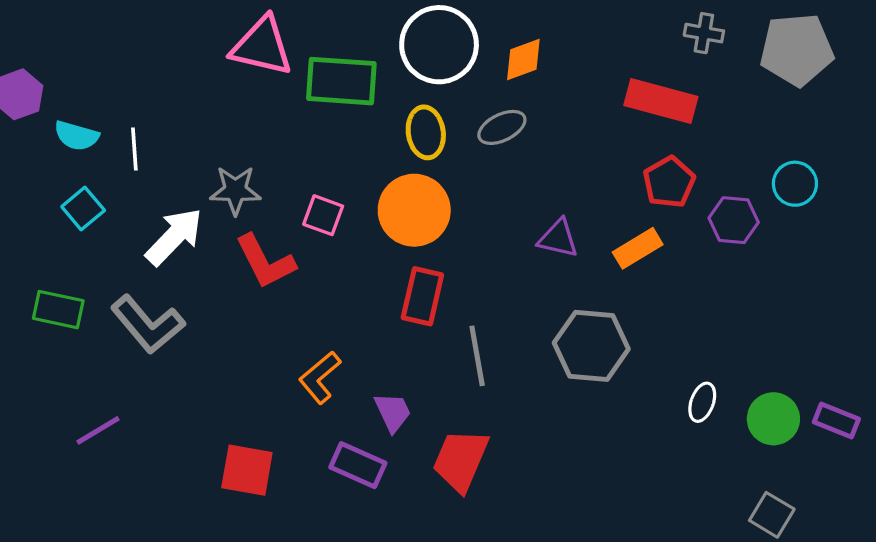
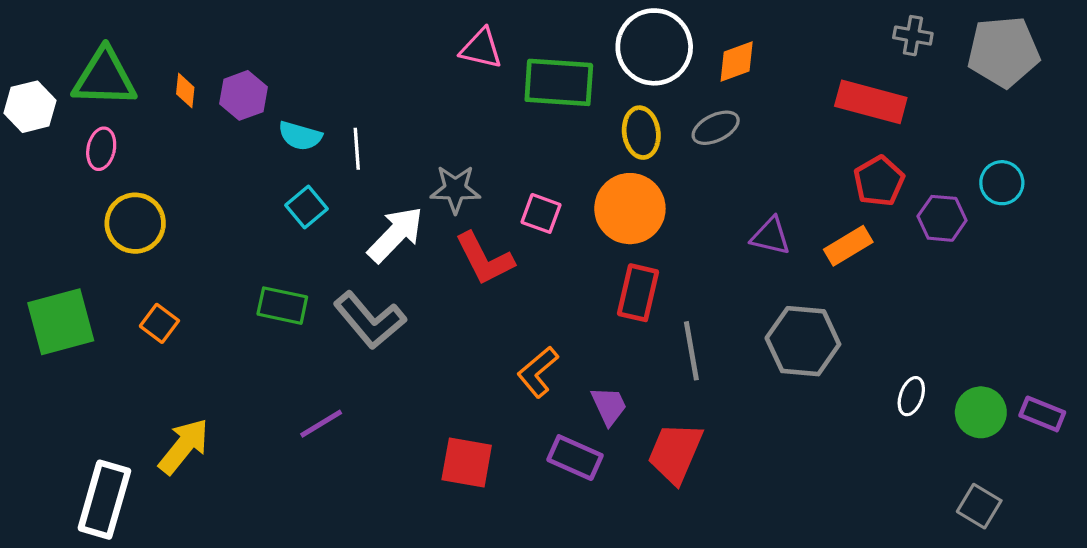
pink triangle: (262, 46) -> (481, 49), size x0.7

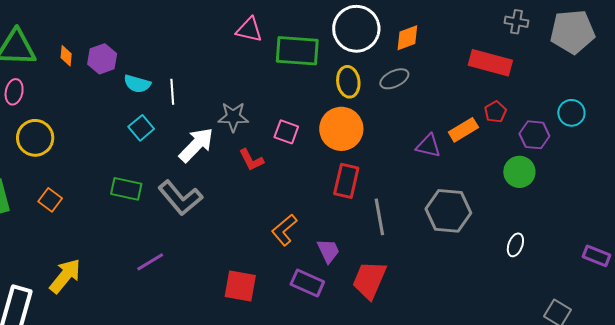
red pentagon: (879, 181) -> (495, 112), size x0.7
orange rectangle: (848, 246) -> (463, 130), moved
red L-shape: (484, 259) -> (251, 160), size x0.7
green circle: (981, 412) -> (519, 172), moved

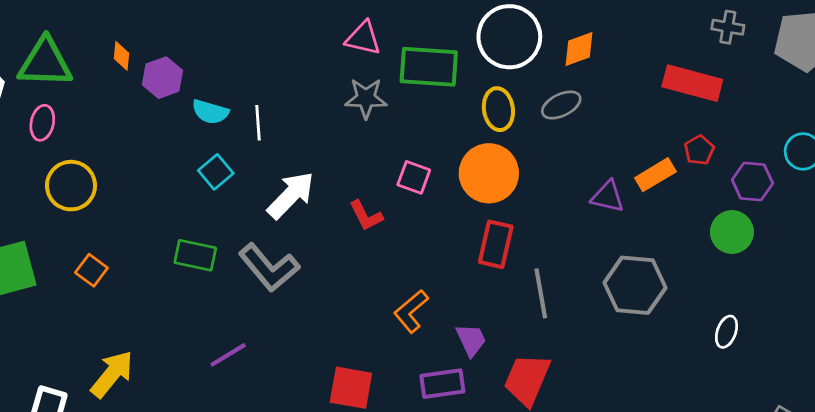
orange diamond: (66, 56) -> (122, 56), moved
gray star: (233, 117) -> (366, 98), moved
purple rectangle: (307, 283) -> (442, 384), turned -32

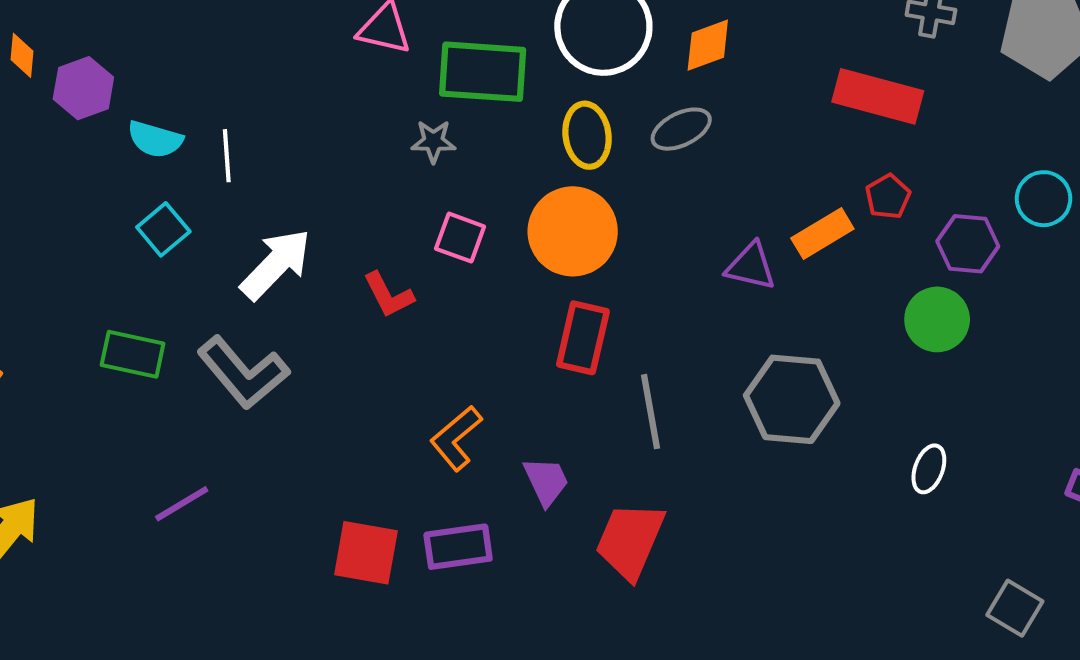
gray star: (366, 98) -> (433, 141), moved, size x0.7
purple rectangle: (442, 384) -> (458, 547), moved

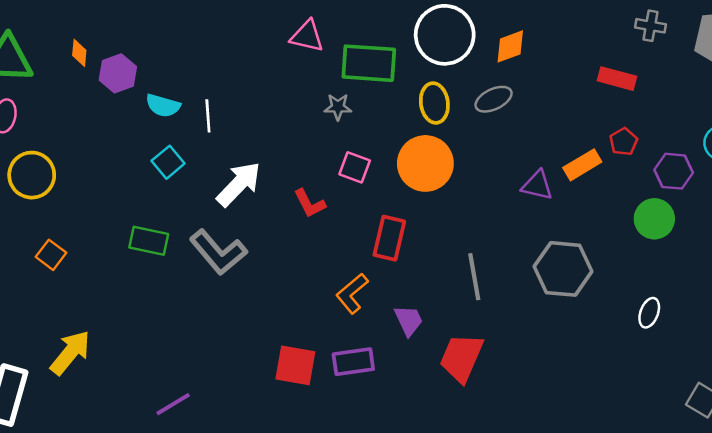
red rectangle: (878, 96) -> (617, 79), size x0.7
red rectangle: (583, 338) -> (389, 238), moved
purple line: (182, 504) -> (173, 404), moved

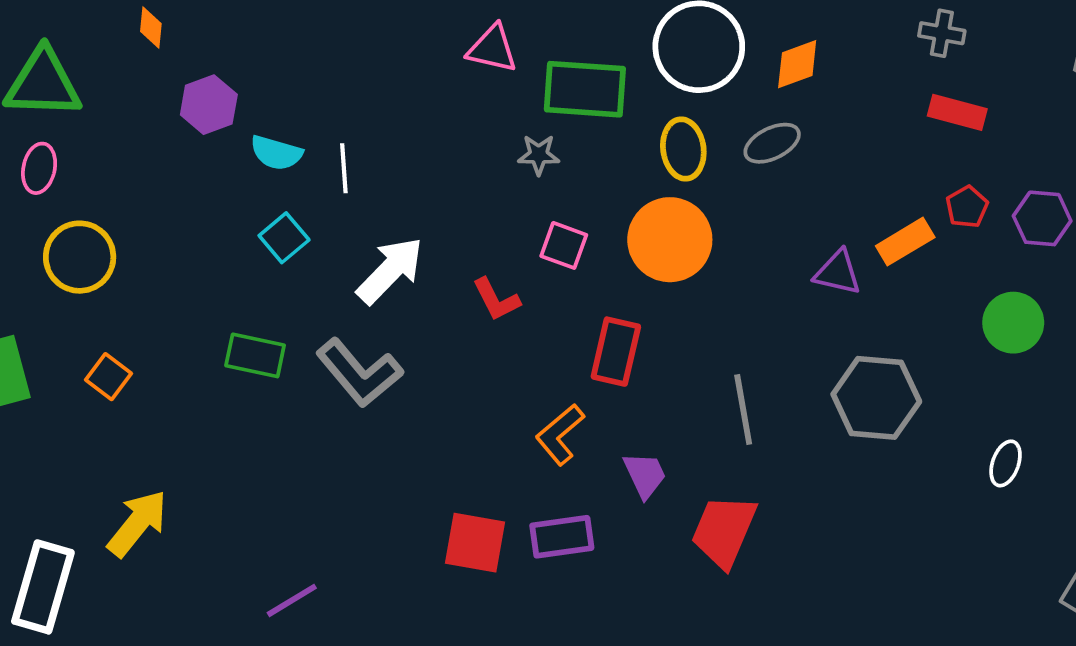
gray cross: (651, 26) -> (942, 33), moved
orange diamond: (79, 53) -> (151, 27), moved
purple hexagon: (674, 171) -> (1042, 218), moved

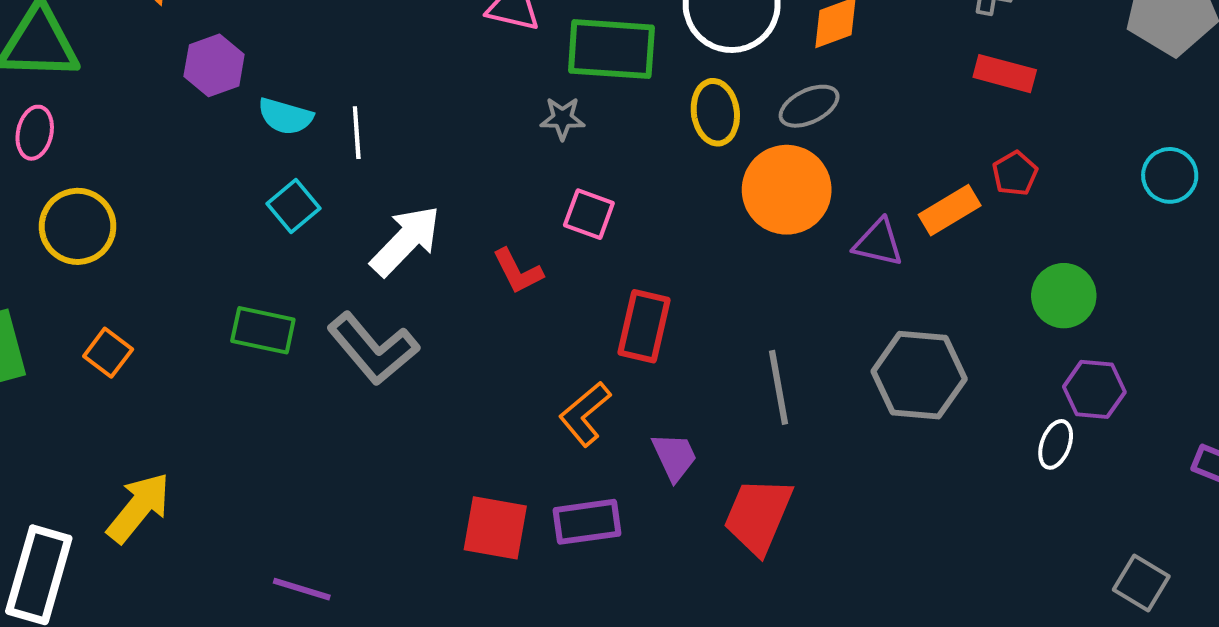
purple hexagon: (1042, 218) -> (1094, 389), moved
orange circle: (670, 240) -> (787, 190), moved
purple line: (292, 600) -> (302, 589), turned 48

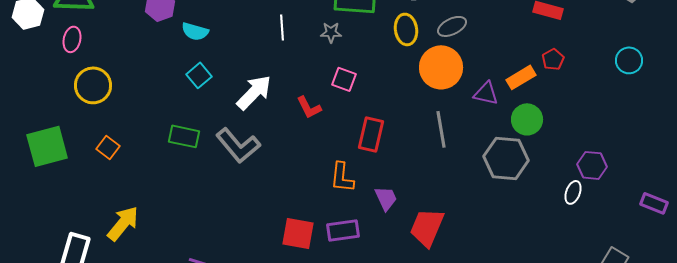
white line: (357, 133) -> (282, 27), moved
green circle: (1064, 296) -> (527, 119), moved
gray line: (778, 387) -> (441, 129), moved
orange L-shape: (585, 414) -> (342, 177), turned -44

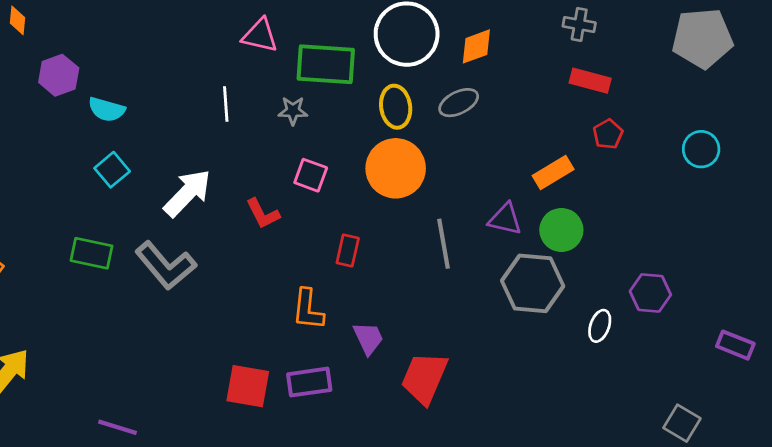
red pentagon: (553, 59) -> (608, 134), moved
orange circle: (441, 67) -> (396, 168), moved
purple triangle: (486, 93) -> (505, 219), moved
red rectangle: (371, 134) -> (348, 251), size x0.7
white ellipse: (573, 192) -> (600, 326), moved

